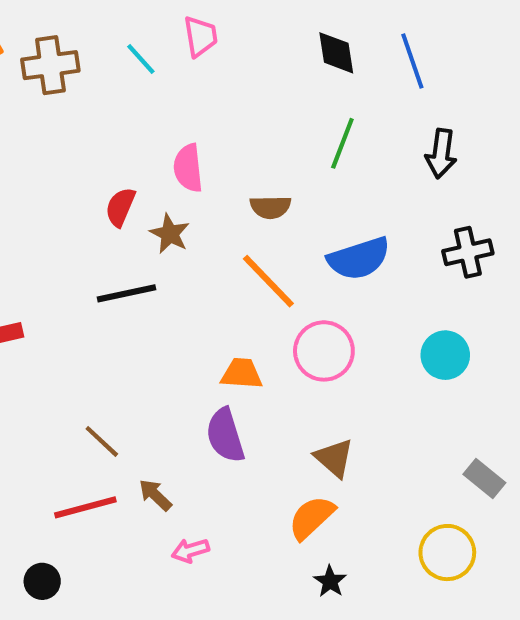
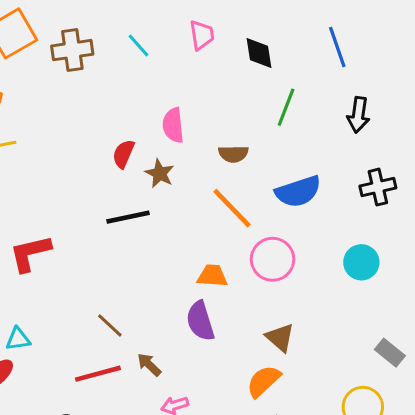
pink trapezoid: (201, 36) -> (202, 35), moved
black diamond: (336, 53) -> (259, 53), moved

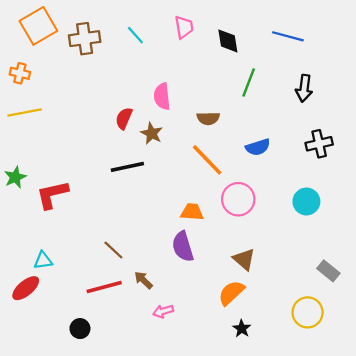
blue line: (337, 47) -> (288, 36), turned -56
blue semicircle: (298, 192) -> (258, 147), size x0.7

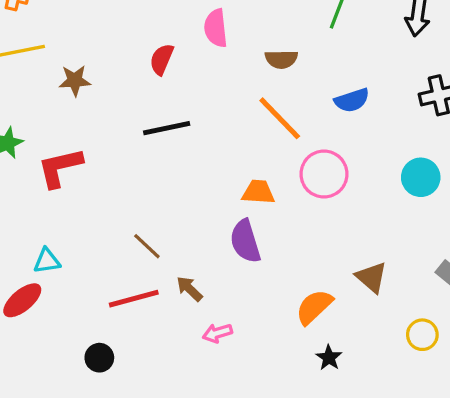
brown star: (152, 133) -> (75, 81), moved, turned -30
brown triangle: (244, 259) -> (372, 277), moved
yellow circle: (308, 312) -> (422, 335), size x0.7

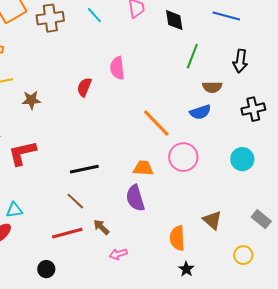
brown semicircle: (281, 59) -> (212, 87), moved
black line: (167, 128) -> (84, 169), moved
orange semicircle: (314, 307) -> (177, 238), turned -50

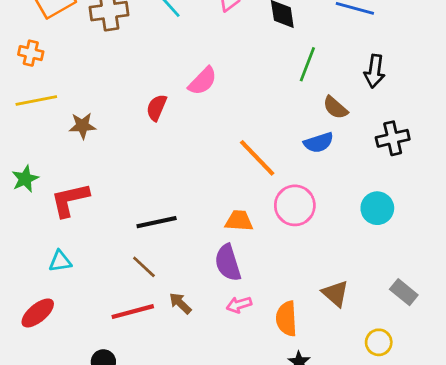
pink semicircle: (117, 68) -> (203, 81), turned -130
brown semicircle: (212, 87) -> (335, 108), turned 42
cyan triangle: (14, 210) -> (60, 261), moved
pink arrow: (118, 254) -> (239, 305), moved

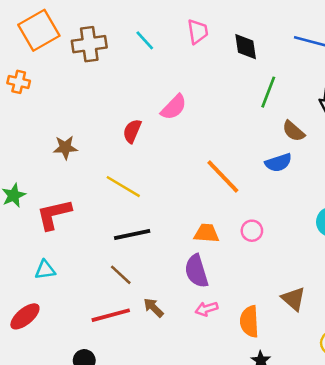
yellow line: (36, 101) -> (123, 187), moved, turned 42
pink circle: (295, 205) -> (252, 231), moved, size x0.6

